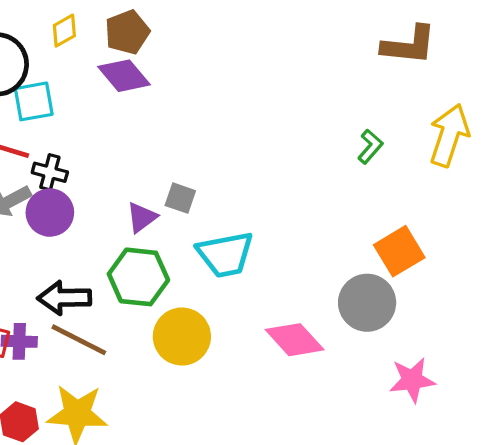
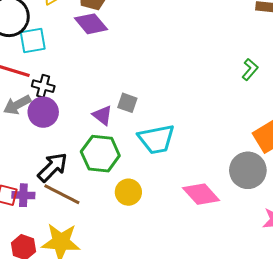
purple triangle: (142, 217) -> (102, 115), turned -45
black arrow: (64, 298) -> (53, 167), turned 136
yellow circle: (182, 337) -> (128, 192), size x0.7

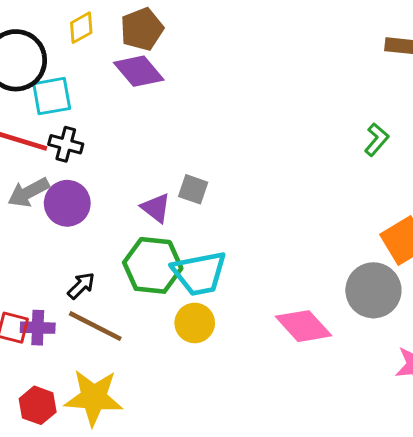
black cross: (43, 86) -> (66, 144), moved
cyan trapezoid: (156, 139) -> (199, 273), moved
black arrow: (53, 167) -> (81, 286), size x0.6

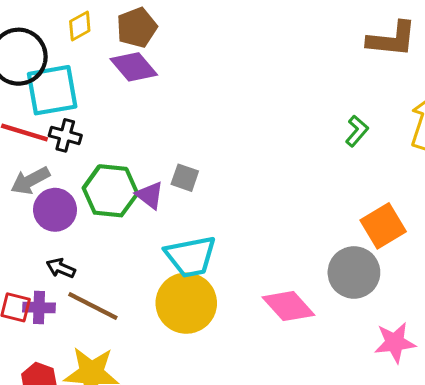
cyan square: (52, 96) -> (52, 90), size x1.4
purple circle: (67, 203) -> (55, 210), moved
green hexagon: (153, 265) -> (110, 191), moved
black arrow: (81, 286) -> (61, 268), moved, turned -112
yellow circle: (195, 323) -> (186, 303), size x1.6

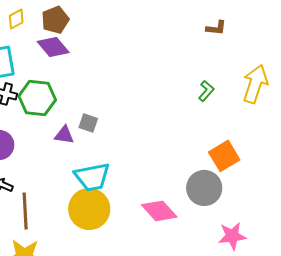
brown L-shape: (392, 39) -> (216, 28), moved, size x0.6
green hexagon: (110, 191) -> (37, 98), moved
purple triangle: (150, 195) -> (64, 135), turned -30
brown line: (93, 306) -> (25, 211), turned 60

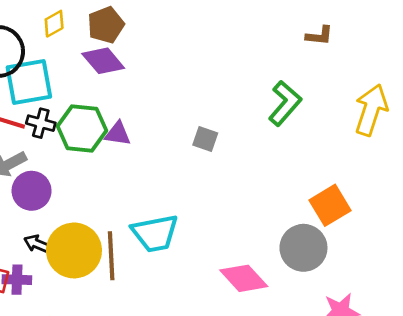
green L-shape: (206, 91) -> (285, 103), moved, size x1.6
gray square: (88, 123) -> (205, 139), moved
purple triangle: (64, 135) -> (118, 134), moved
yellow circle: (89, 209) -> (74, 250), moved
brown line: (25, 211) -> (111, 256), moved

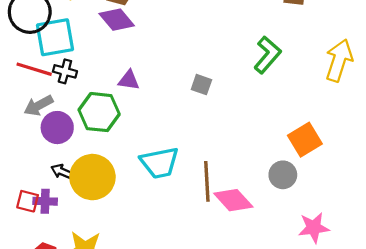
green hexagon: (82, 128) -> (99, 112), moved
gray circle: (303, 248) -> (283, 175), size x0.7
brown line: (111, 256) -> (207, 181), moved

